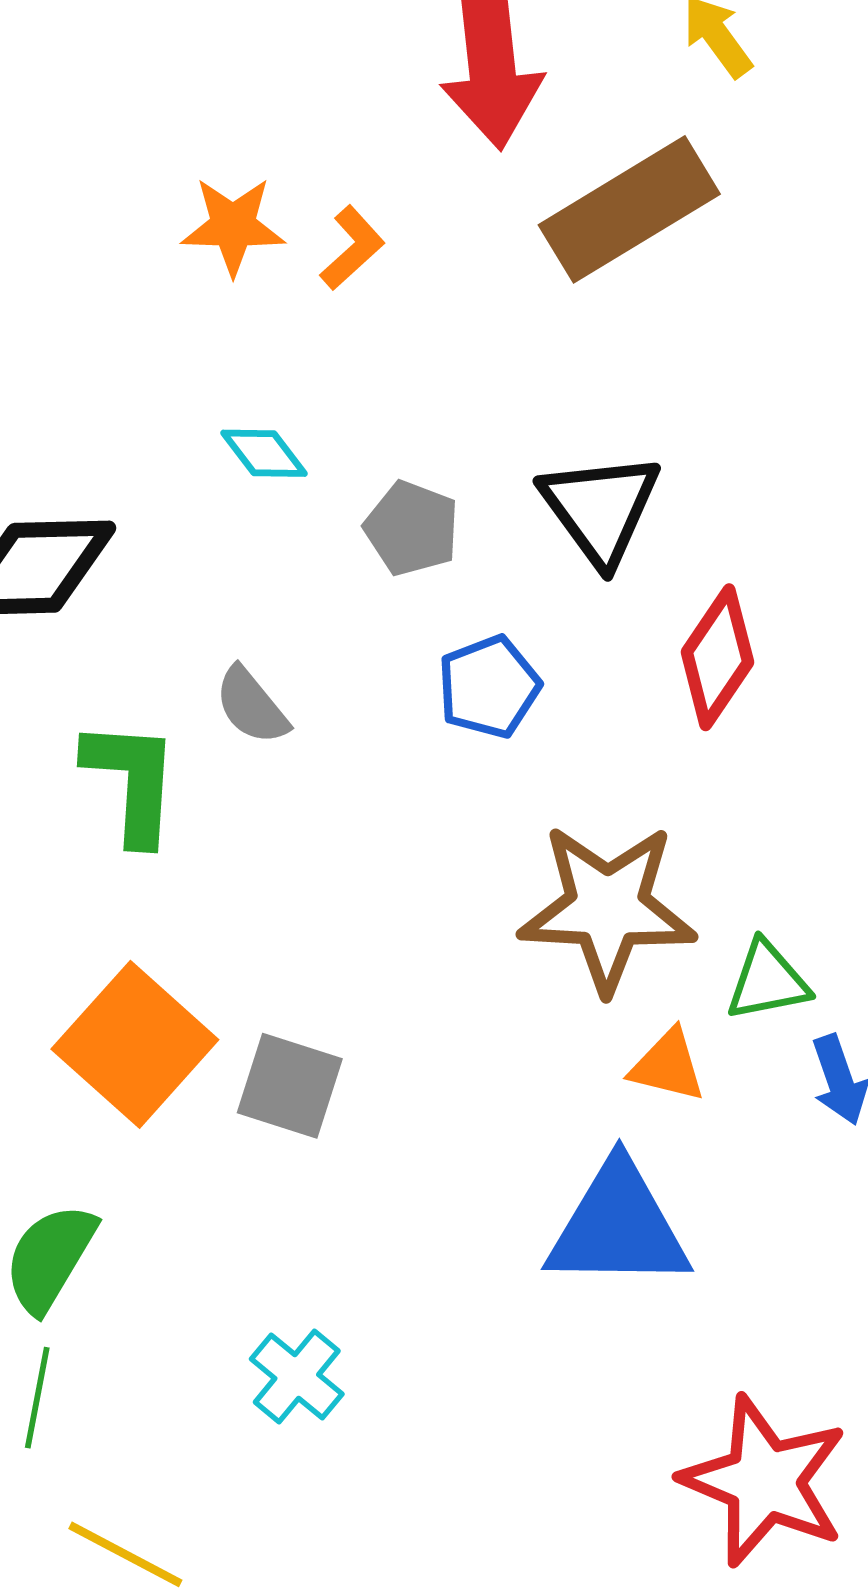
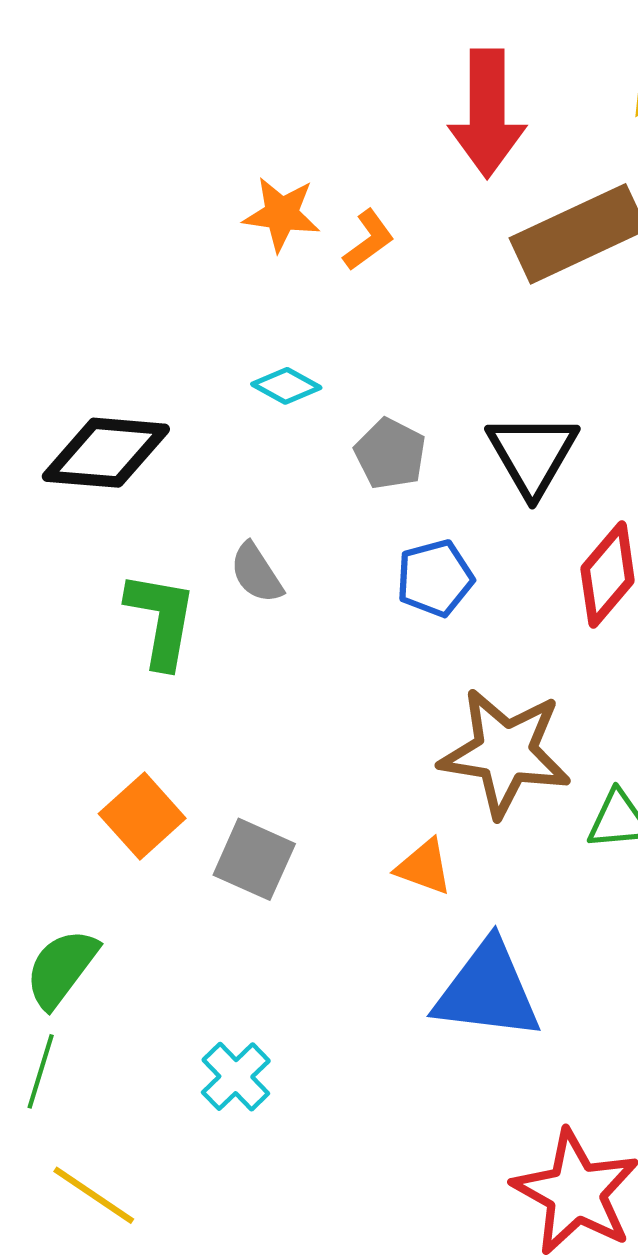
cyan diamond: (264, 453) -> (286, 386), turned -30
orange square: (135, 1044) -> (142, 816), size x0.7
orange triangle: (668, 1066) -> (424, 867), moved

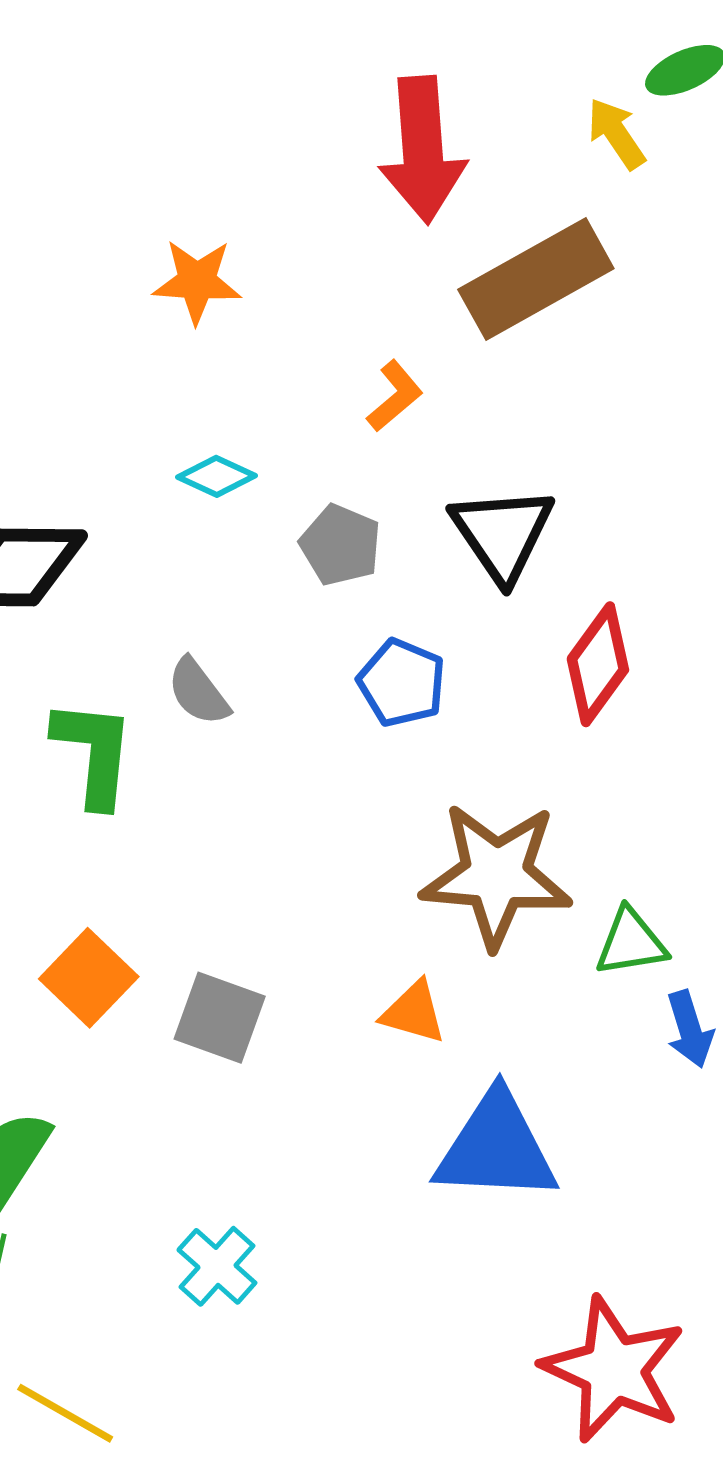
orange L-shape: (369, 240) -> (395, 396), moved
blue pentagon: (435, 578) -> (402, 683), turned -30

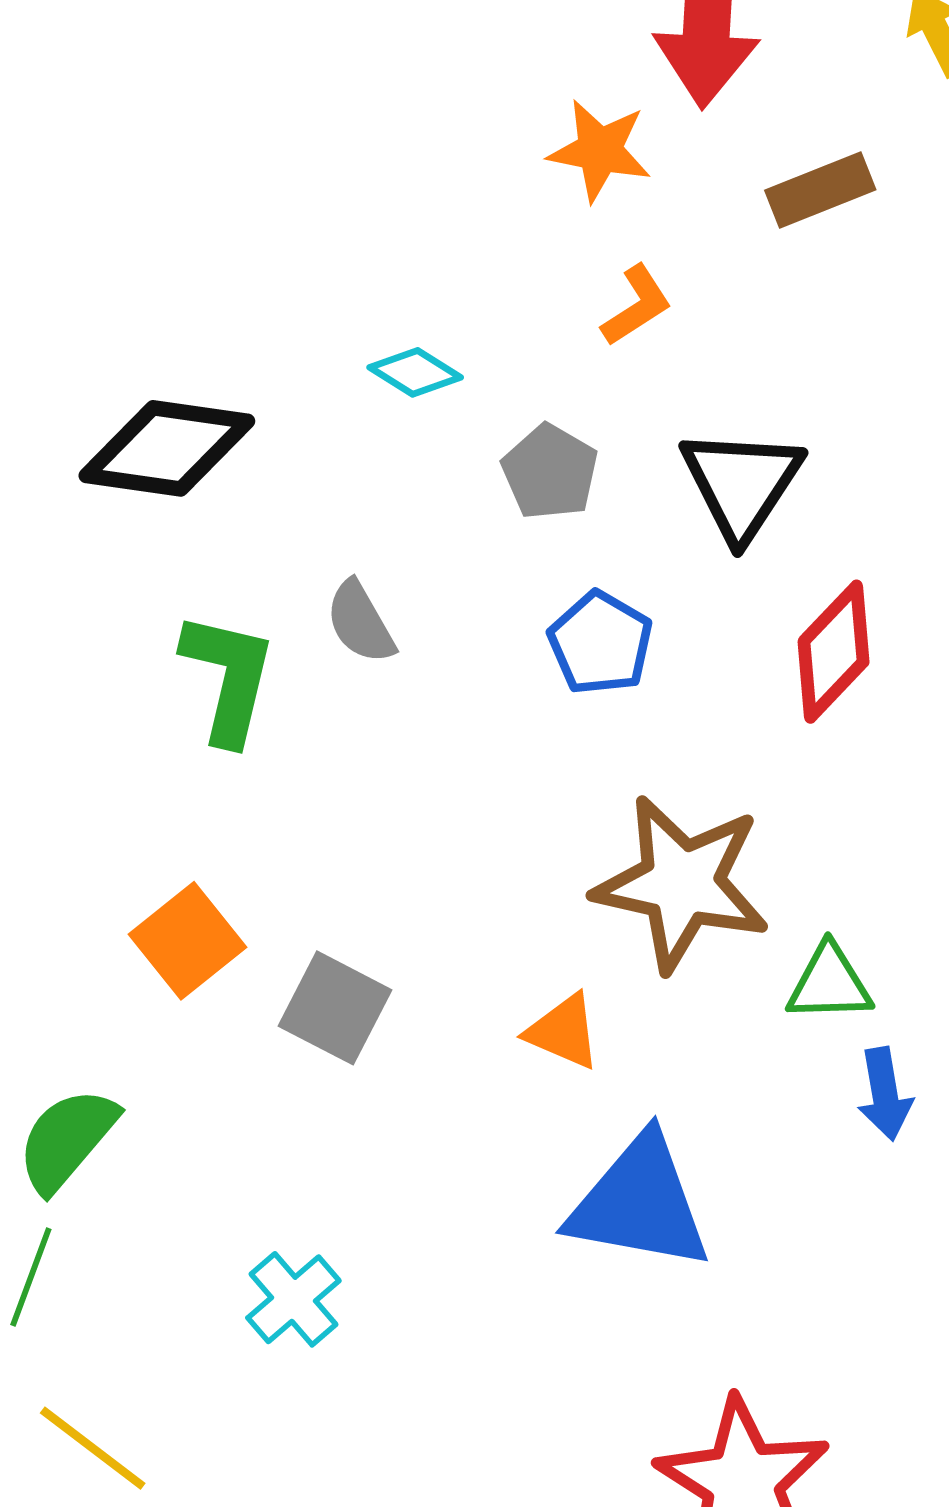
brown rectangle: (536, 279) -> (820, 190), size x0.6
orange star: (197, 281) -> (600, 150), moved

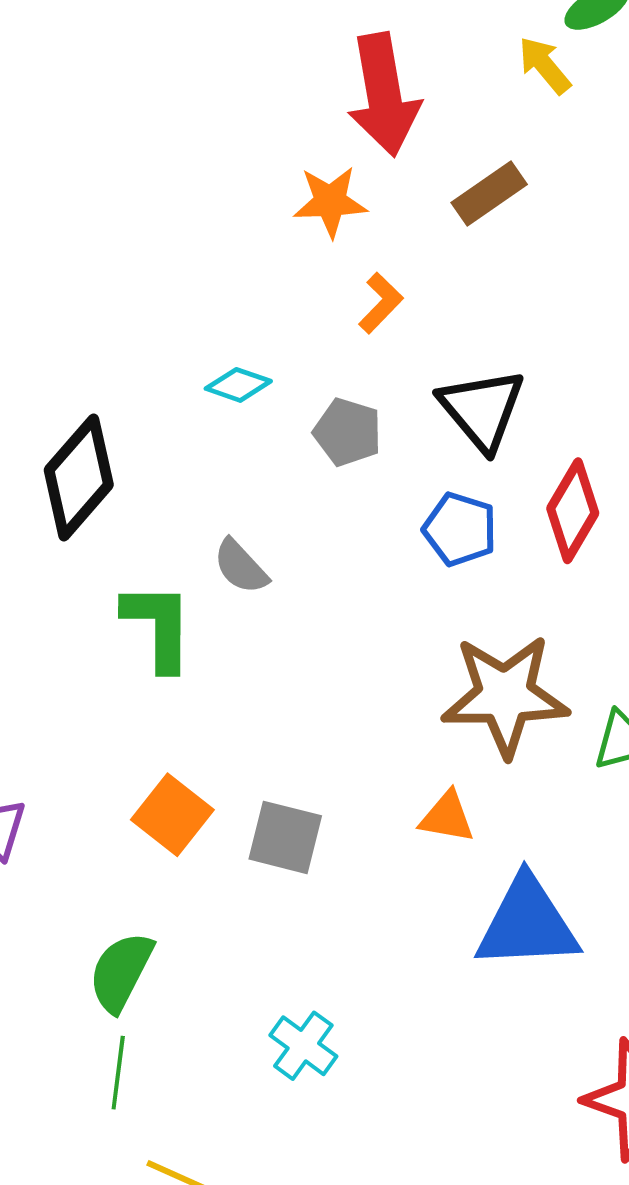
black diamond: (167, 448) -> (79, 477), turned -44
blue pentagon: (600, 643) -> (460, 529), moved

